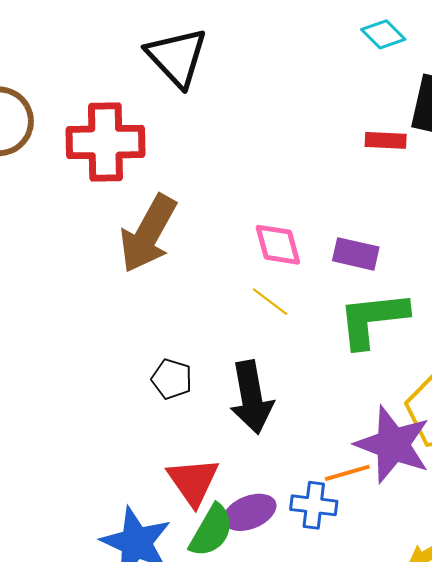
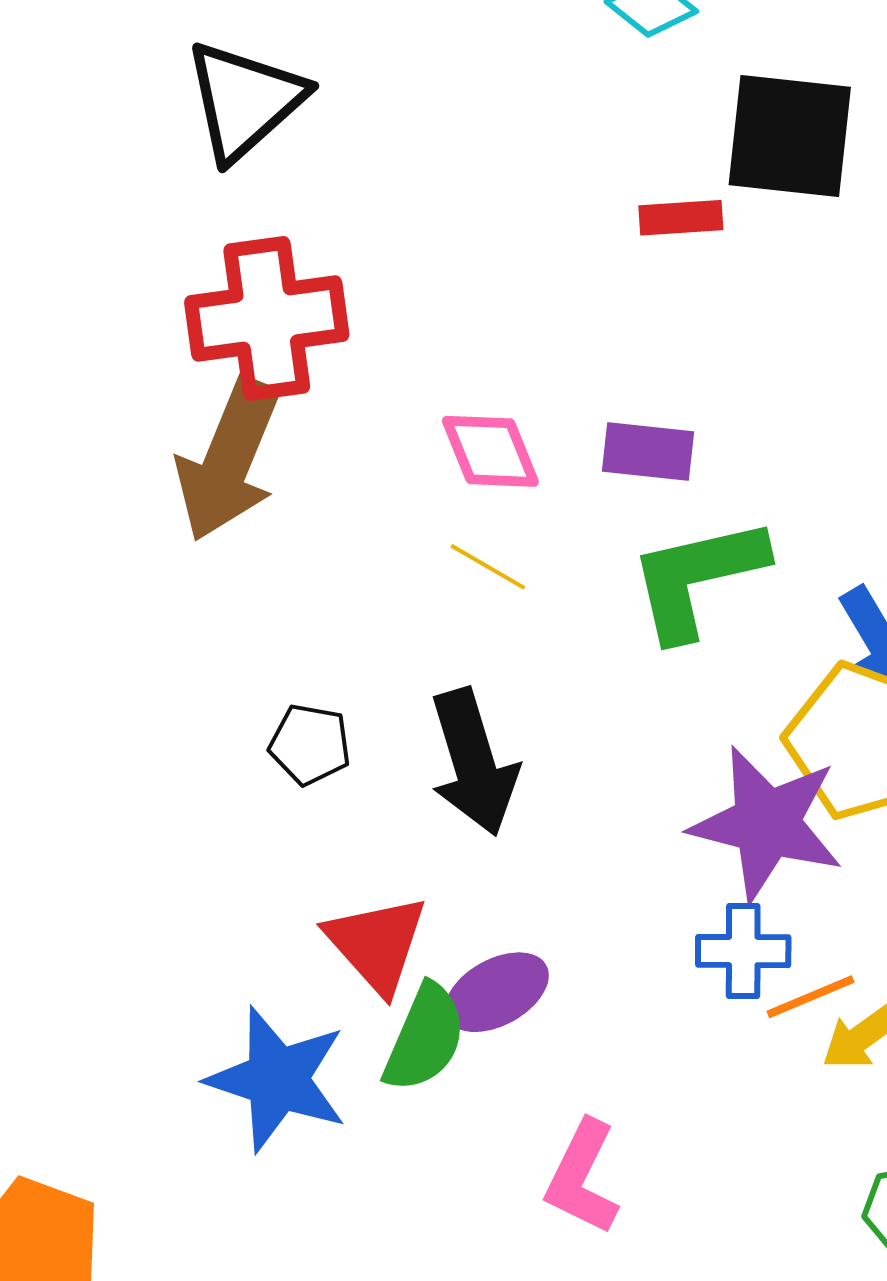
black triangle: (177, 57) -> (245, 100), turned 38
red cross: (105, 142) -> (267, 318), moved
orange line: (347, 473) -> (810, 997), moved
blue cross: (314, 505) -> (743, 951), moved

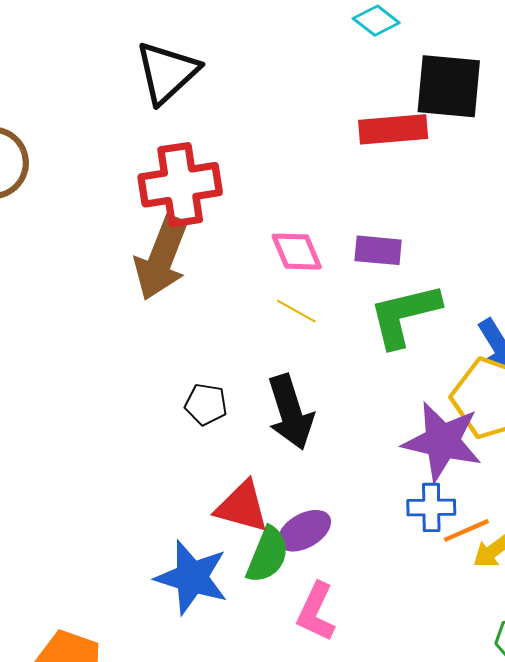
red rectangle: (681, 218) -> (393, 129), size x1.6
red triangle: (377, 944) -> (242, 507), turned -32
pink L-shape: (582, 1178) -> (316, 612), moved

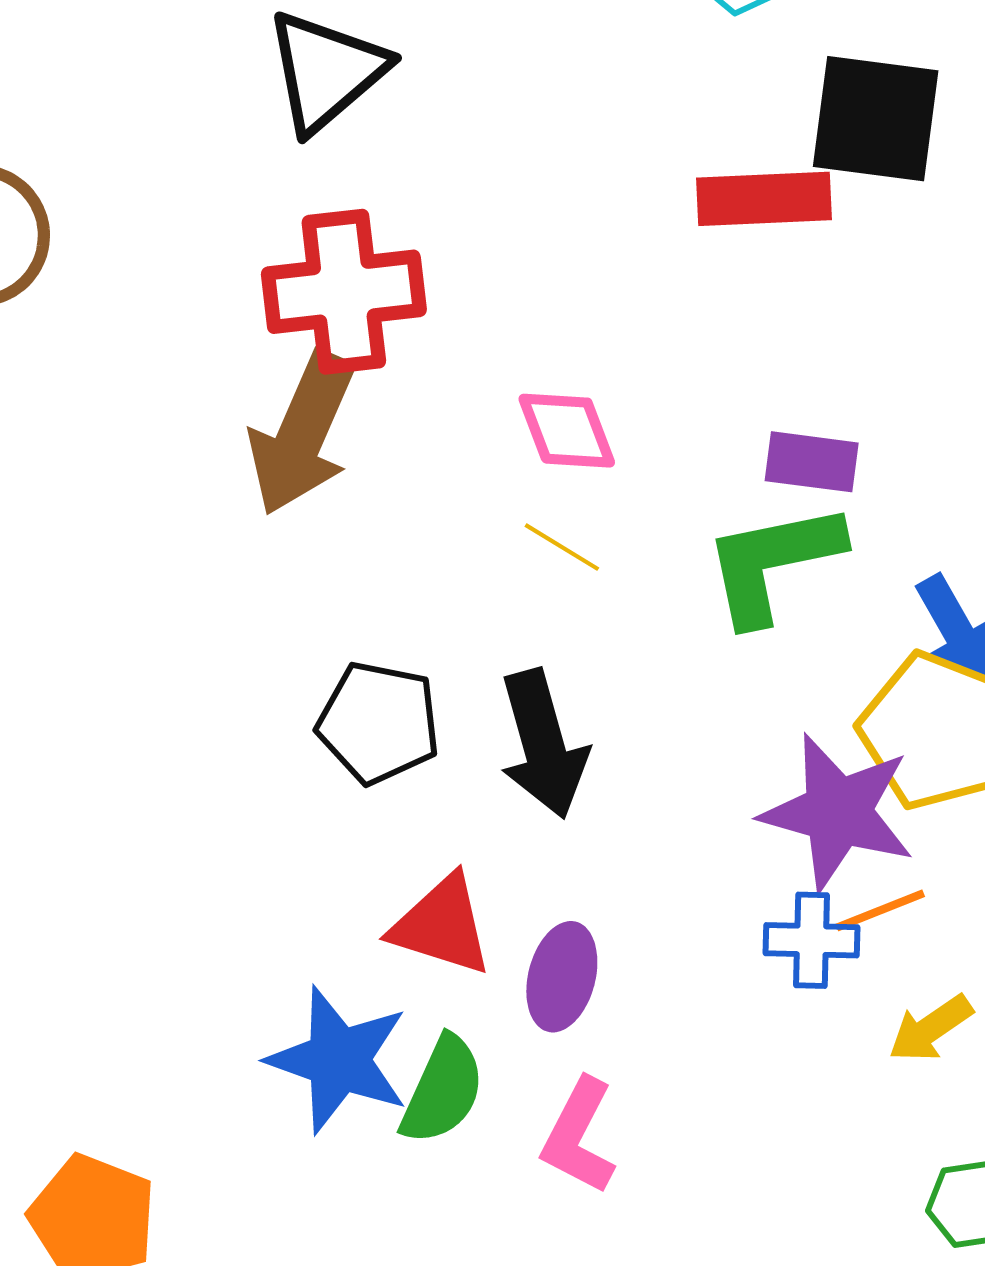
purple rectangle: (378, 250) -> (812, 462), moved
black pentagon: (206, 404) -> (379, 723), size x1.5
orange line: (466, 530) -> (880, 910), moved
purple ellipse: (304, 531) -> (562, 977), turned -48
green semicircle: (268, 555) -> (443, 1090), moved

